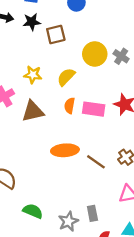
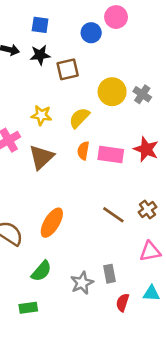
brown triangle: (33, 111) -> (41, 157), turned -30
orange ellipse: (65, 150) -> (52, 223), moved, turned -55
green semicircle: (33, 211) -> (41, 271), turned 108

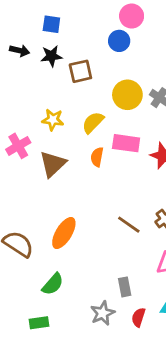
blue circle: (91, 33) -> (119, 41), moved
pink rectangle: (111, 155) -> (126, 143), moved
gray star: (82, 283) -> (103, 313), moved

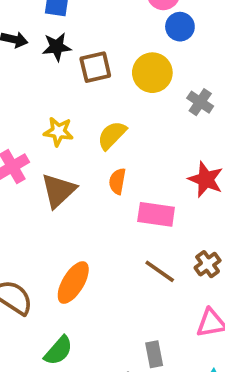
blue circle: (119, 41) -> (180, 27), moved
yellow circle: (127, 95) -> (152, 73), moved
pink rectangle: (126, 143) -> (156, 214), moved

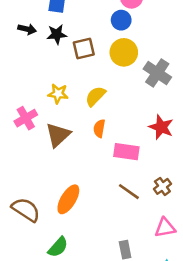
blue circle: (180, 27) -> (121, 20), moved
gray cross: (200, 102) -> (157, 73), size x1.5

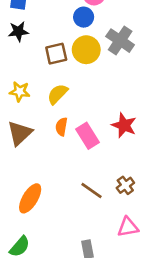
brown square: (84, 48) -> (56, 54), moved
gray cross: (157, 73) -> (120, 41), moved
pink rectangle: (126, 152) -> (88, 136), moved, turned 50

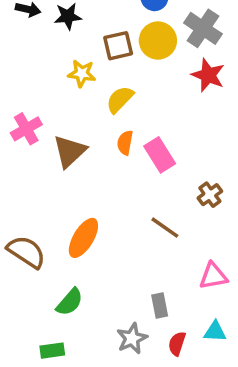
yellow star: (20, 91) -> (82, 73), moved
red star: (124, 125) -> (208, 75), moved
brown cross: (125, 185) -> (210, 195), moved

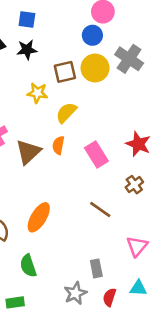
red star: (208, 75) -> (138, 144), moved
orange semicircle: (125, 143) -> (58, 145), moved
pink triangle: (213, 276) -> (137, 246), turned -40
green semicircle: (70, 302) -> (28, 266), turned 120

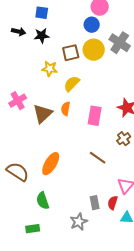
pink rectangle: (96, 154) -> (95, 116), turned 42
red semicircle: (109, 297) -> (113, 203), moved

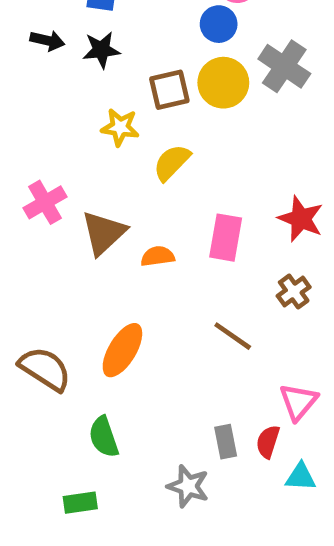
orange semicircle: (66, 109) -> (158, 256), moved, turned 72
gray star: (79, 222) -> (188, 486), turned -30

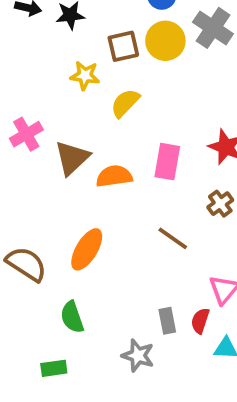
orange semicircle: (158, 256) -> (114, 176), size x1.4

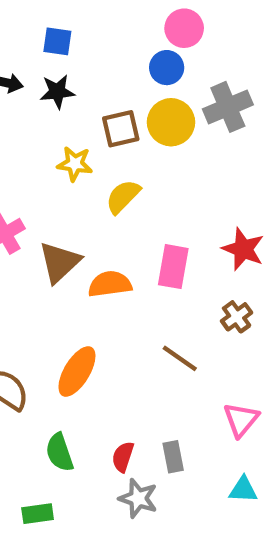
gray cross: (213, 28) -> (228, 107), turned 33
red semicircle: (200, 321) -> (123, 457), moved

